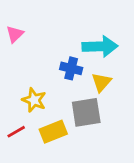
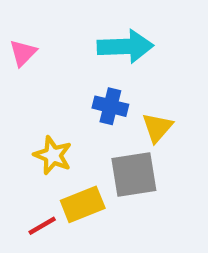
cyan arrow: (100, 46) -> (125, 46), moved
red line: (16, 132) -> (42, 226), moved

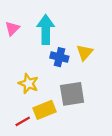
cyan arrow: (125, 46) -> (46, 30), moved, turned -88
yellow triangle: (157, 128) -> (85, 52), moved

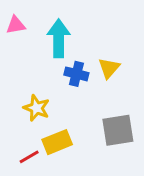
pink triangle: (12, 28) -> (16, 25), moved, turned 35
gray square: (72, 94) -> (118, 130), moved

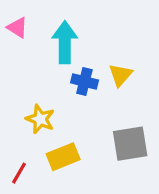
pink triangle: (16, 25) -> (17, 27), turned 42
red line: (29, 157) -> (19, 173), moved, turned -30

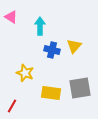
cyan arrow: (65, 42) -> (40, 26), size x0.7
yellow rectangle: (63, 157) -> (51, 93), moved, turned 30

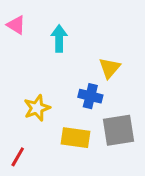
blue cross: (52, 50) -> (90, 96), moved
yellow star: (25, 73) -> (37, 108), turned 30

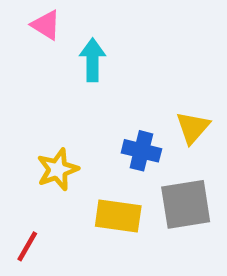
pink triangle: (16, 25) -> (46, 25), moved
yellow triangle: (110, 68) -> (193, 128), moved

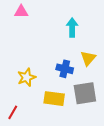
pink triangle: (46, 25) -> (21, 12), turned -32
cyan arrow: (93, 60) -> (72, 27), moved

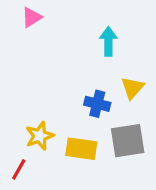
pink triangle: (21, 12) -> (32, 17), turned -32
yellow star: (27, 77) -> (40, 136), moved

